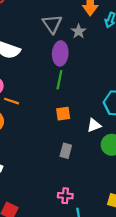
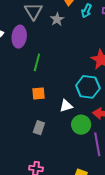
purple ellipse: (60, 53) -> (19, 37), moved

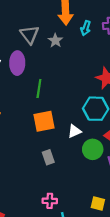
orange square: (39, 94) -> (44, 121), size x1.5
gray rectangle: (39, 128) -> (48, 157), turned -32

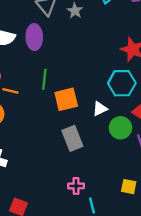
green line: (39, 88) -> (44, 79), moved
gray rectangle: (48, 157) -> (72, 138), size x1.5

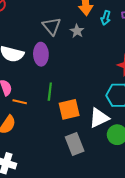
white triangle: (100, 109) -> (99, 118), size x1.5

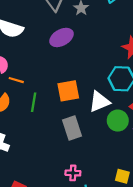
purple ellipse: (41, 54) -> (61, 37), moved, turned 60
green line: (50, 92) -> (34, 102), moved

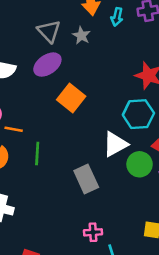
purple ellipse: (61, 37) -> (47, 65), moved
orange square: (68, 91) -> (71, 98), moved, turned -35

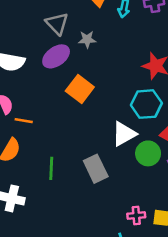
gray star: (81, 35) -> (87, 39), moved, turned -30
green line: (37, 153) -> (51, 168), moved
pink cross: (93, 232) -> (136, 215), moved

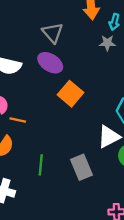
gray star: (87, 39) -> (107, 43), moved
purple ellipse: (56, 56) -> (50, 63), turned 65

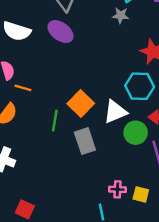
orange square: (70, 94) -> (81, 104), moved
green line: (41, 165) -> (55, 121), moved

